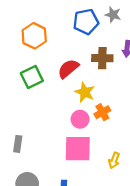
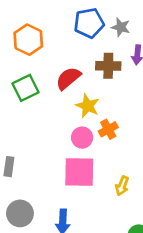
gray star: (113, 15) -> (121, 27), moved

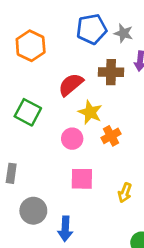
green square: (26, 88) -> (28, 112), moved, turned -36
pink circle: (82, 138) -> (72, 139), moved
pink square: (79, 172) -> (82, 179), size x0.7
gray circle: (20, 213) -> (33, 211), moved

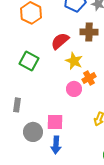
pink circle: (72, 139) -> (74, 89), moved
pink square: (82, 179) -> (55, 122), moved

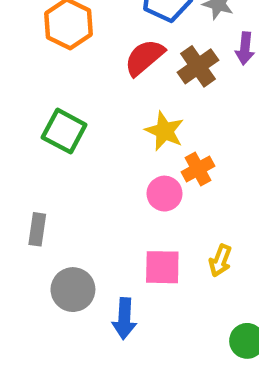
brown cross: (89, 32) -> (198, 66), turned -36
red semicircle: (60, 41) -> (144, 57), moved
pink square: (55, 122) -> (162, 267), moved

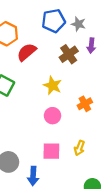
red semicircle: (144, 57) -> (27, 52), moved
orange cross: (198, 169) -> (85, 104), moved

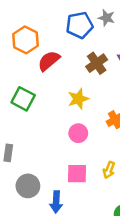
gray star: (78, 24) -> (106, 18), moved
yellow star: (53, 85) -> (78, 99), turned 30

